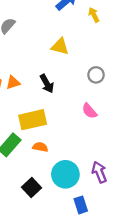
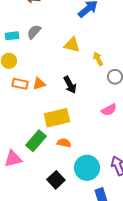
yellow arrow: (94, 15) -> (98, 59), moved
yellow triangle: (60, 46) -> (72, 45), moved
pink semicircle: (89, 111) -> (109, 110), turned -77

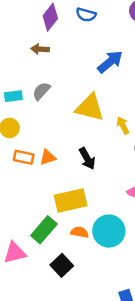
yellow triangle: (72, 45) -> (90, 108), size x1.4
cyan circle: (87, 168) -> (109, 231), moved
black square: (56, 180) -> (62, 265), moved

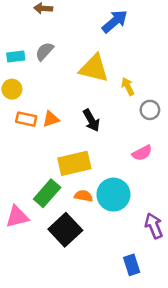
black square: (62, 265) -> (65, 230), size x1.4

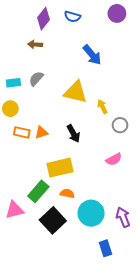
blue arrow: (115, 21) -> (92, 55), turned 90
cyan circle: (113, 195) -> (91, 213), moved

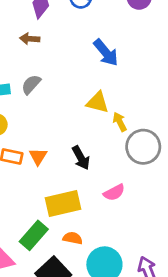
yellow triangle: (76, 92) -> (98, 102), moved, size x0.7
gray circle: (120, 125) -> (143, 147), size x1.6
orange triangle: (41, 132) -> (38, 156), turned -40
pink semicircle: (114, 159) -> (114, 192), moved

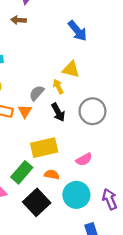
gray semicircle: (31, 84) -> (37, 93), moved
yellow arrow: (120, 122) -> (58, 87), moved
gray circle: (143, 147) -> (92, 111), moved
pink semicircle: (114, 192) -> (84, 159), moved

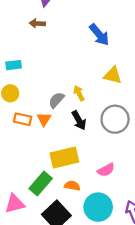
yellow triangle: (71, 69) -> (113, 75), moved

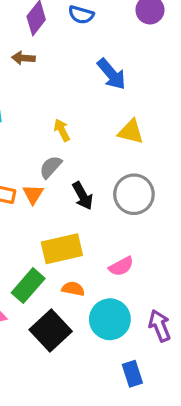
yellow arrow: (79, 93) -> (62, 130), moved

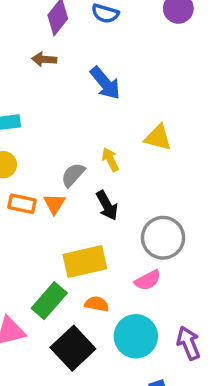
blue arrow: (112, 74) -> (105, 83), moved
yellow arrow: (62, 130) -> (110, 160), moved
gray circle: (134, 194) -> (163, 238), moved

